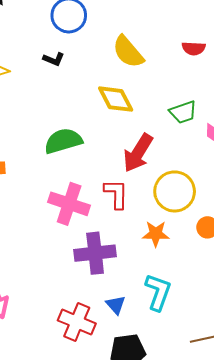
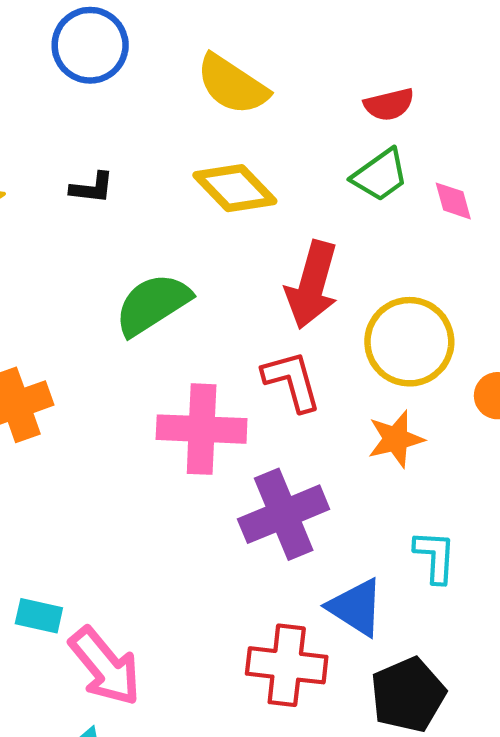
red semicircle: (194, 48) -> (389, 104), moved
black L-shape: (54, 59) -> (92, 188), moved
cyan L-shape: (158, 292) -> (435, 557), size x0.7
blue triangle: (116, 305) -> (356, 607), size x1.4

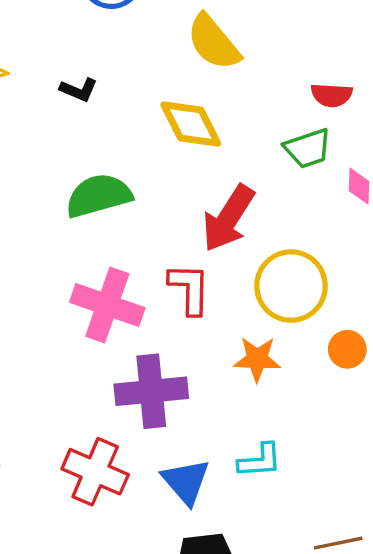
cyan L-shape: (435, 557) -> (260, 461), turned 66
red cross: (287, 665) -> (95, 472), moved

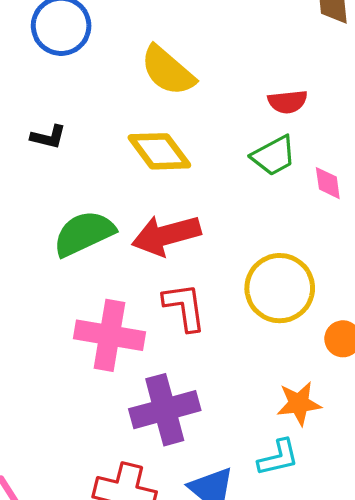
red arrow: (228, 218) -> (166, 235), moved, turned 52
orange star: (257, 359) -> (299, 404), moved

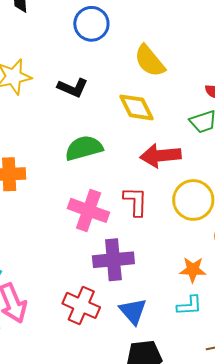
black L-shape: (48, 137) -> (73, 88), size x1.4
red arrow: (166, 235) -> (161, 156), moved
cyan L-shape: (278, 458) -> (189, 306), moved

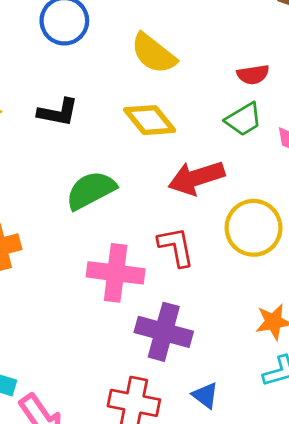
purple cross: (113, 260) -> (164, 332), turned 33
blue triangle: (133, 311) -> (205, 395), size x0.7

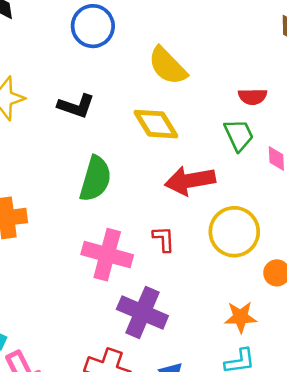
green trapezoid: (244, 119) -> (239, 135), turned -92
green semicircle: (91, 190) -> (95, 179), turned 126
red L-shape: (176, 247) -> (164, 239), size x0.7

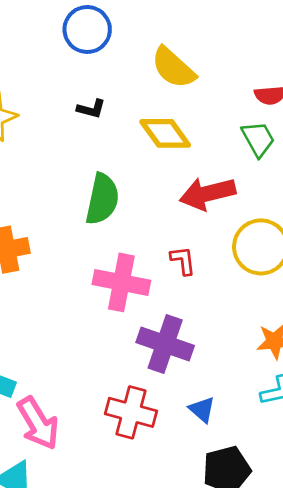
black L-shape: (76, 106) -> (91, 109), moved, size x0.7

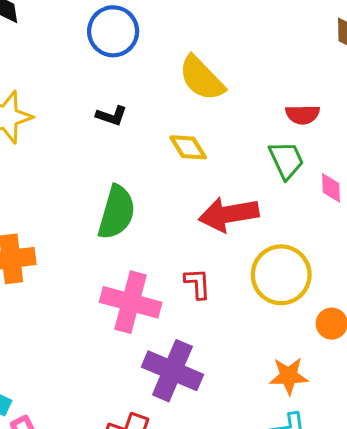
yellow diamond: (165, 133) -> (188, 147), size x0.7

